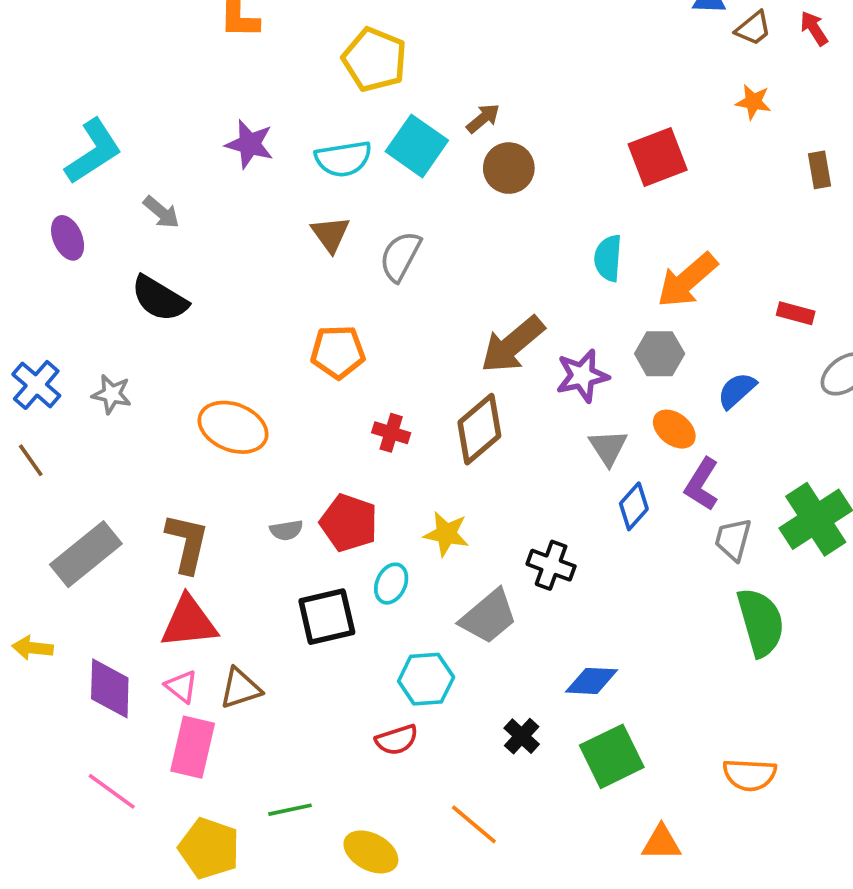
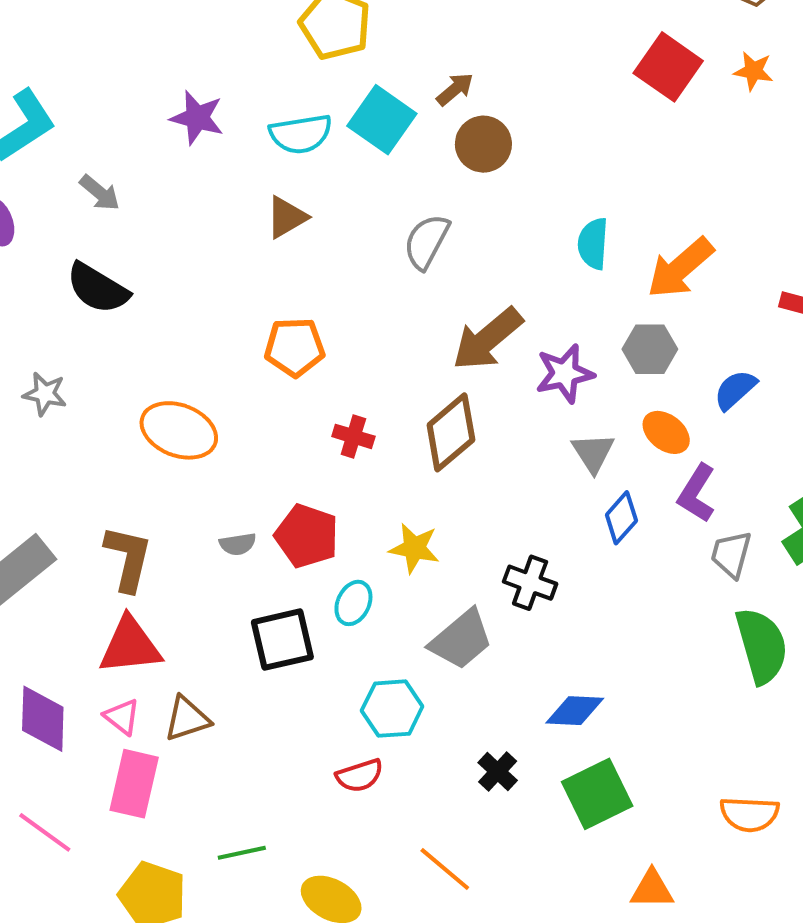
red square: (658, 157) -> (668, 67), moved, turned -34
brown triangle: (330, 234) -> (286, 217), turned 36
gray semicircle: (400, 256) -> (427, 242), moved

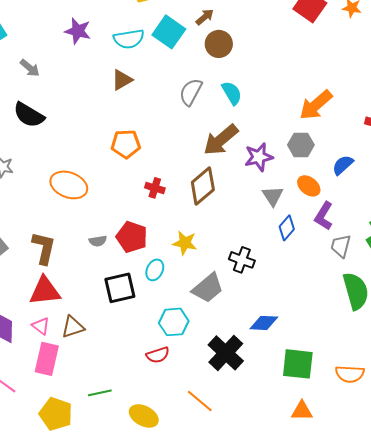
cyan semicircle: (593, 244) -> (232, 93), moved, turned 145
black cross: (498, 772) -> (226, 353), size x1.8
green square: (597, 794) -> (298, 364), moved, turned 32

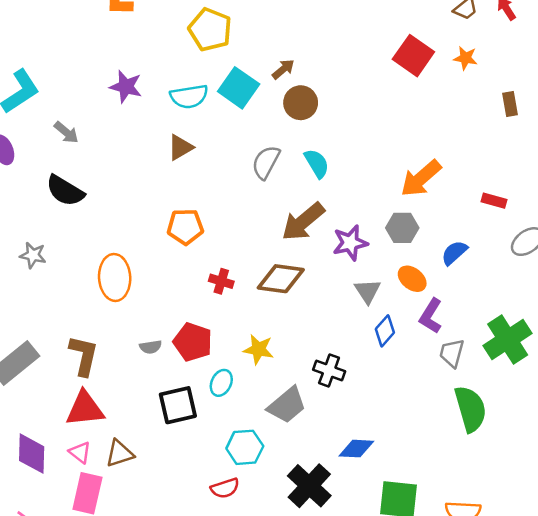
orange ellipse: (69, 185) -> (115, 277), turned 66
brown diamond: (203, 186) -> (281, 279), turned 48

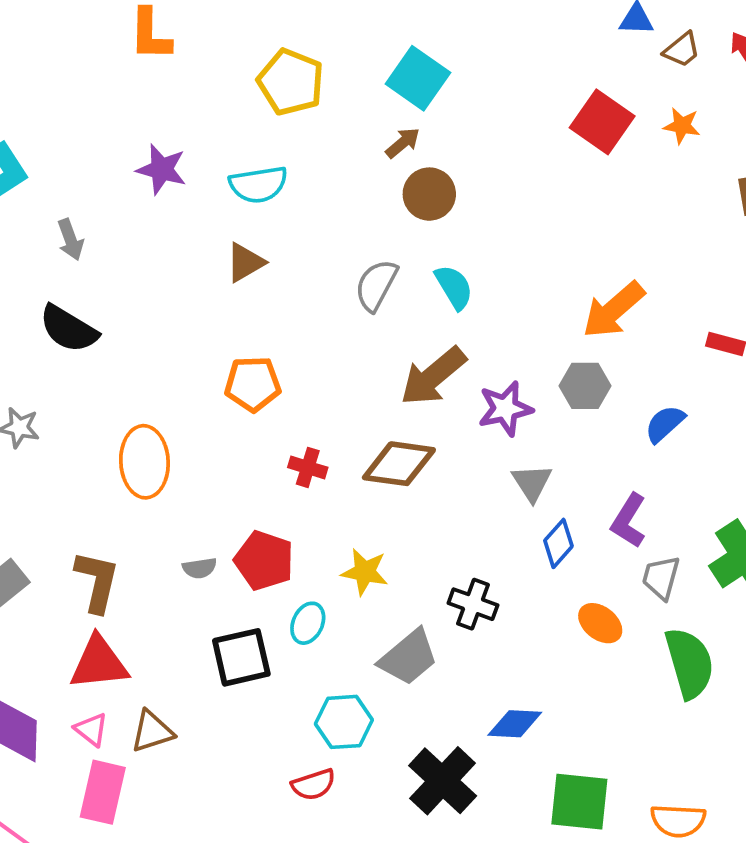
cyan square: (239, 88) -> (418, 78), moved
gray arrow: (66, 132) -> (70, 240), turned 30
orange ellipse: (412, 279) -> (600, 623), moved

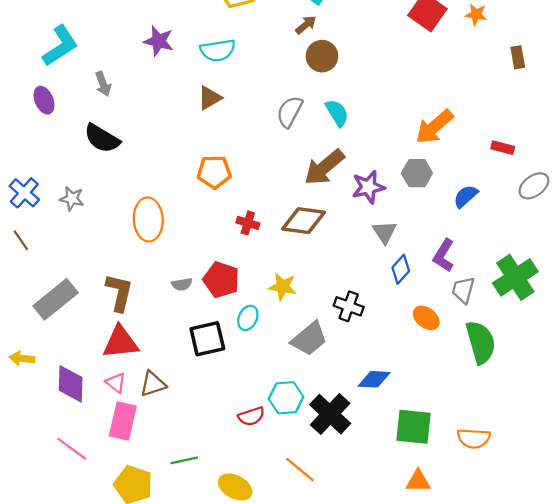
cyan hexagon: (344, 722) -> (286, 398), moved

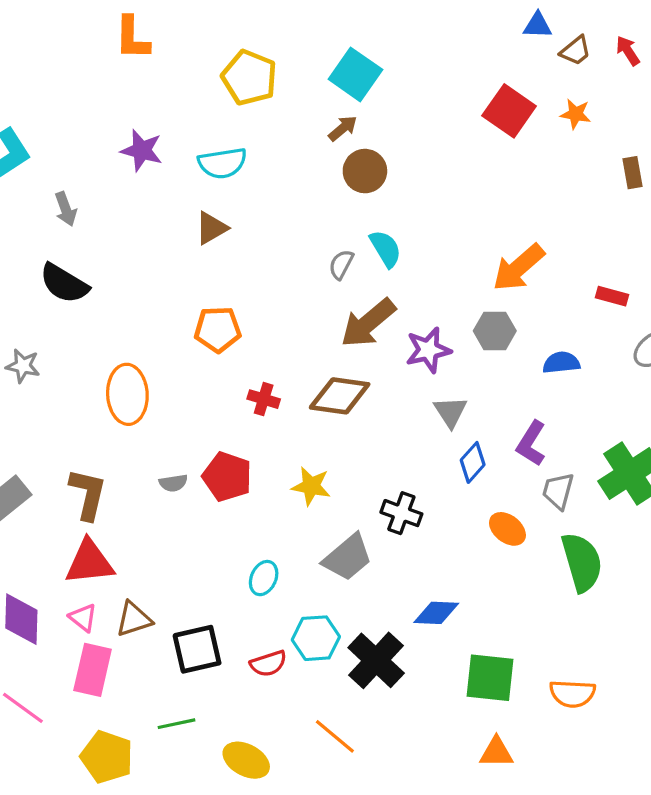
gray semicircle: (290, 112) -> (341, 264), moved, size x0.7
blue semicircle: (466, 196) -> (561, 363), turned 36
cyan ellipse: (248, 318) -> (264, 578), moved
black square: (207, 339) -> (197, 649), moved

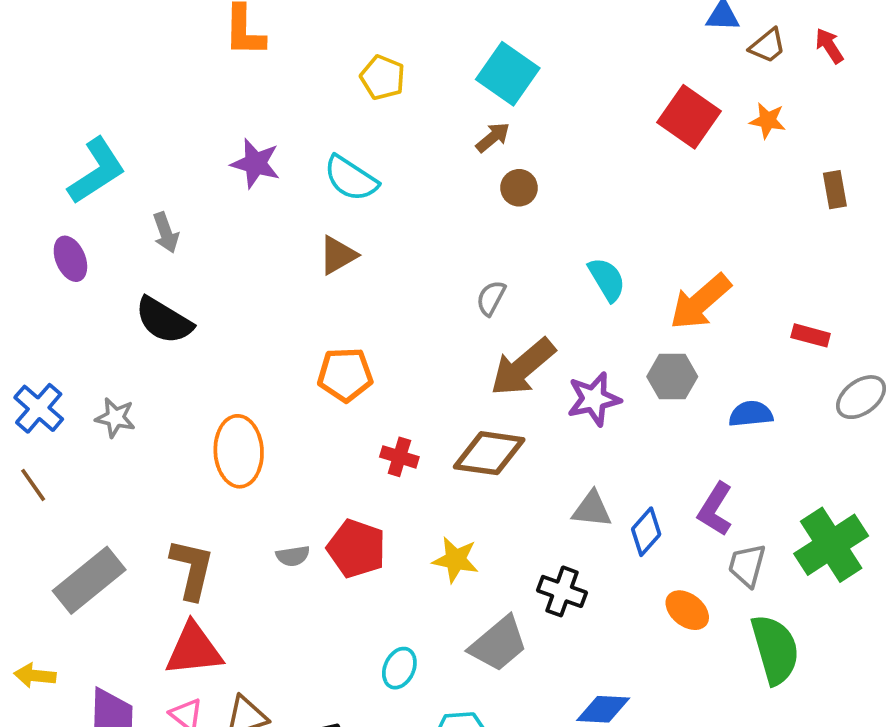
yellow pentagon: (249, 78) -> (383, 77), size x0.7
cyan semicircle: (222, 163) -> (351, 178), turned 42
brown circle: (365, 171) -> (519, 188), size x0.7
cyan semicircle: (386, 249) -> (607, 279), moved
gray triangle: (450, 412) -> (592, 509), moved, turned -51

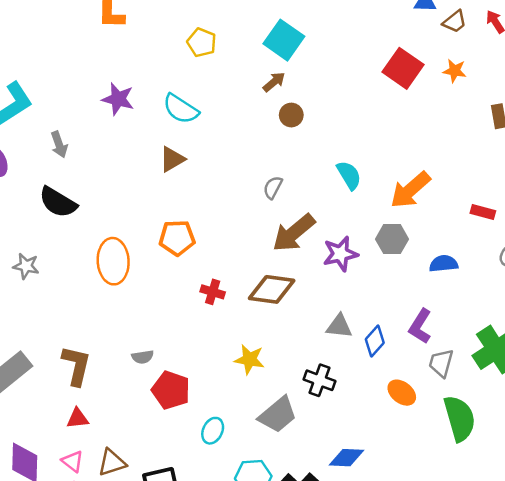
orange ellipse: (239, 451) -> (113, 261), moved
red pentagon: (356, 548) -> (171, 390), moved
red triangle: (194, 649) -> (78, 418), size x0.6

